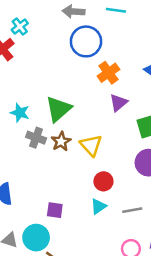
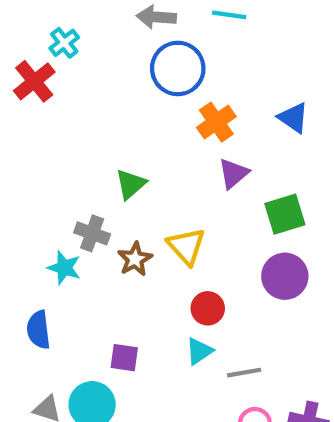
green triangle: (59, 109) -> (131, 184), size x0.7
cyan star: (20, 113) -> (64, 268), moved
brown star: (61, 141) -> (135, 259), moved
gray line: (132, 210) -> (244, 373), moved

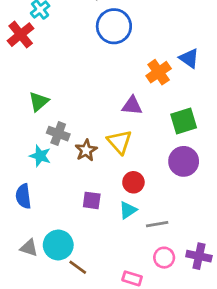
orange cross: (216, 122) -> (159, 72), moved
purple triangle: (233, 173) -> (132, 106), moved, turned 45
green triangle: (131, 184) -> (39, 101), moved
purple square: (124, 358) -> (92, 200), moved

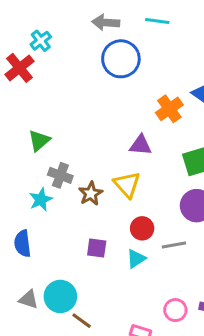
cyan star: (40, 156) -> (41, 200), turned 30
gray line: (157, 224) -> (174, 245), moved

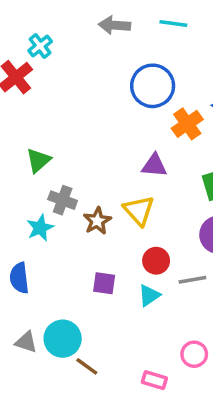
blue circle: (121, 59) -> (153, 86), moved

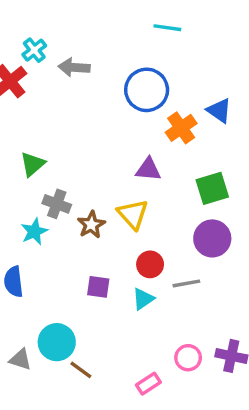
gray arrow: (115, 25) -> (74, 67), moved
gray triangle: (26, 342) -> (20, 359), moved
pink rectangle: (154, 380) -> (148, 384), turned -50

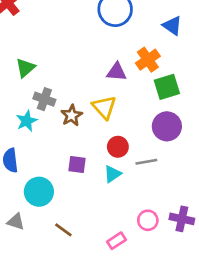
orange cross: (181, 128) -> (148, 60), moved
cyan circle: (57, 342) -> (39, 192), moved

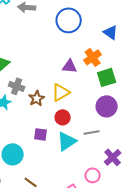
yellow triangle: (104, 107) -> (61, 92), turned 42
red circle: (118, 147) -> (63, 117), moved
cyan triangle: (112, 174) -> (67, 141), size x1.5
purple cross: (182, 219) -> (113, 157), moved, turned 36

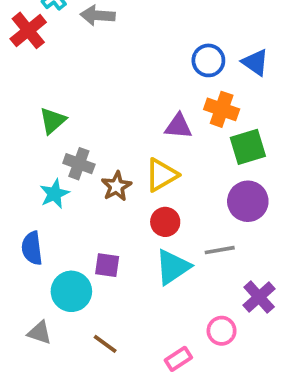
blue circle: (69, 20) -> (208, 60), moved, size x0.7
orange cross: (93, 57) -> (222, 109), turned -36
purple square: (41, 134) -> (107, 265), moved

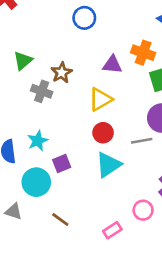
blue circle: (208, 60) -> (84, 18), moved
brown star: (116, 186) -> (62, 73), moved
cyan star: (54, 194) -> (38, 141), moved
gray line: (220, 250) -> (142, 141), moved
purple square: (107, 265) -> (62, 163), turned -30

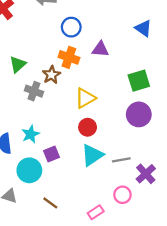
orange cross: (143, 53) -> (69, 57), moved
purple triangle: (112, 65) -> (100, 49), moved
gray line: (142, 141) -> (121, 160), moved

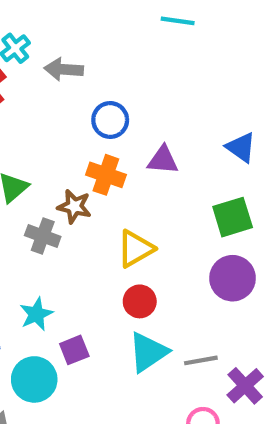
blue triangle: (143, 28) -> (241, 147), moved
brown star: (51, 75) -> (74, 206), turned -30

